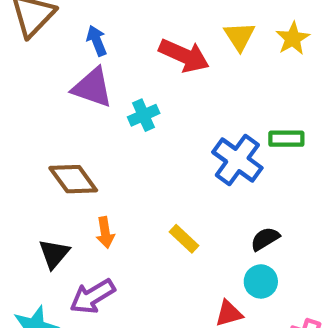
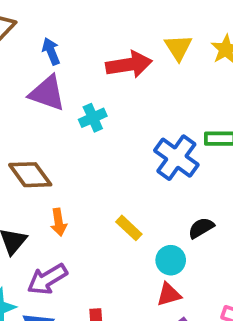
red arrow: (184, 56) -> (129, 65), turned -33
cyan circle: (261, 281) -> (171, 260), moved

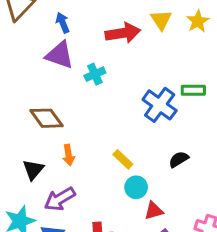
cyan circle: (171, 260) -> (136, 187), moved

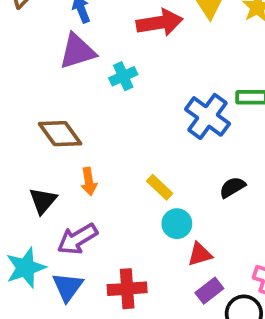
purple triangle: (60, 55) -> (77, 51), turned -36

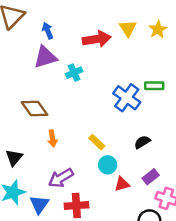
black triangle: (43, 201) -> (14, 158), moved
purple arrow: (77, 239) -> (61, 178), moved
purple rectangle: (209, 291) -> (151, 177), moved

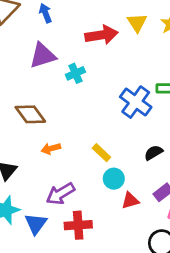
blue arrow: (48, 31) -> (45, 13), moved
orange arrow: (52, 138) -> (51, 149), turned 84

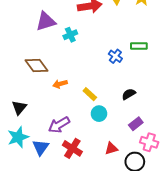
blue cross: (136, 102) -> (115, 56), size x0.6
orange arrow: (51, 149) -> (60, 84), moved
red triangle: (130, 201) -> (111, 148), moved
red cross: (78, 225) -> (72, 148), turned 36

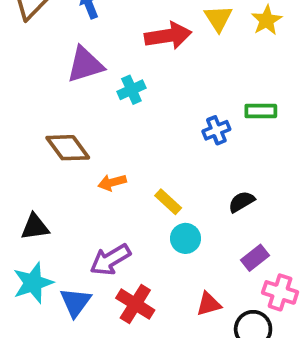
blue cross: (115, 56) -> (216, 130), turned 32
black triangle: (19, 107) -> (35, 227), turned 42

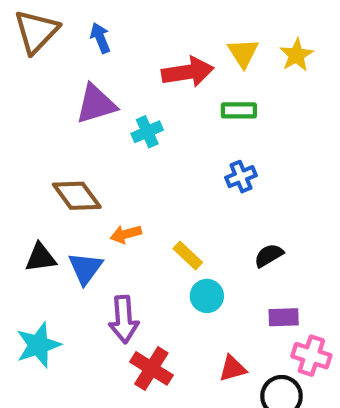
green rectangle: (261, 111) -> (239, 110), moved
black triangle: (35, 227) -> (41, 258), moved
purple rectangle: (255, 258) -> (284, 317), turned 36
purple arrow: (110, 260) -> (124, 319), turned -63
blue triangle: (75, 302) -> (85, 268), moved

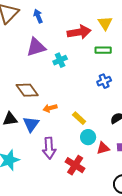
red cross: (151, 368) -> (75, 165), moved
red triangle: (232, 368) -> (103, 148), moved

